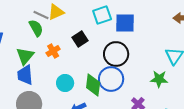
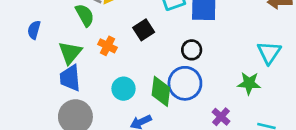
orange cross: (53, 51) -> (107, 46), turned -32
black circle: (116, 54) -> (192, 50), size x0.6

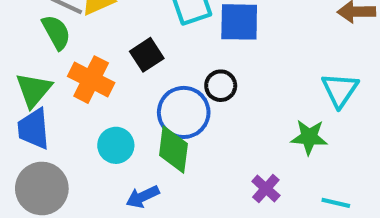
orange cross: (107, 46) -> (91, 80), size x1.5
blue circle: (185, 83) -> (184, 112), moved

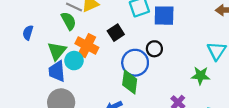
cyan circle: (116, 145) -> (74, 61), moved

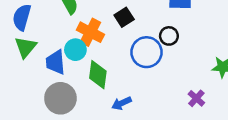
blue semicircle: (28, 33) -> (22, 17), size x1.5
green triangle: (57, 51) -> (26, 47), moved
green diamond: (130, 82) -> (98, 75), moved

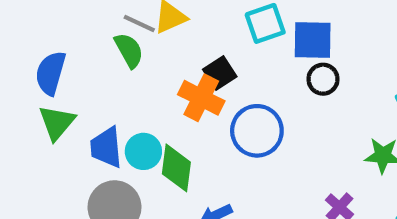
orange cross: (90, 32) -> (201, 98), moved
black circle: (169, 36) -> (323, 79), moved
cyan circle: (75, 50) -> (143, 151), moved

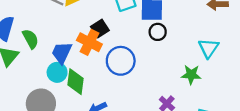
green semicircle: (129, 50) -> (30, 39), moved
blue trapezoid: (106, 147) -> (62, 53), moved, turned 30

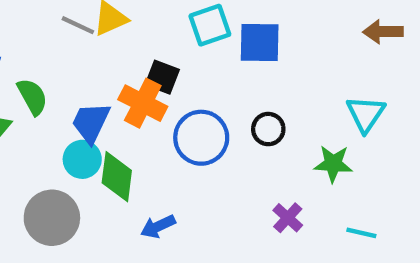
black square: (100, 28) -> (162, 77), turned -36
black circle: (158, 32) -> (268, 129), moved

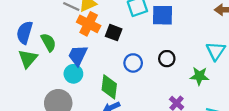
orange cross: (143, 103) -> (89, 24), moved
blue circle: (201, 138) -> (133, 63), size x0.7
green diamond: (117, 177) -> (109, 87), moved

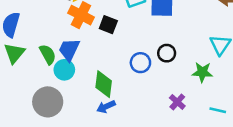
green semicircle: (48, 42) -> (48, 54), moved
blue circle: (133, 63) -> (140, 63), moved

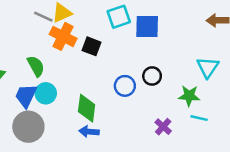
blue trapezoid: (69, 50) -> (26, 96), moved
green semicircle: (48, 54) -> (36, 66), moved
blue arrow: (106, 107) -> (89, 132), turned 30
cyan line: (218, 110) -> (199, 118), moved

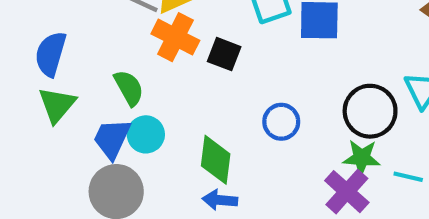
black circle: (152, 76) -> (370, 111), moved, size x1.6
green star: (189, 96) -> (362, 158), moved
purple cross: (163, 127) -> (347, 192), size x1.5

